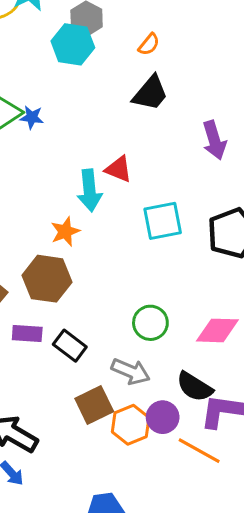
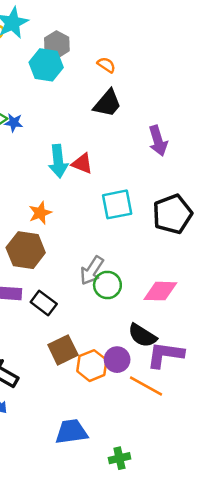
orange semicircle: (149, 44) -> (106, 65), turned -96
cyan arrow: (90, 190) -> (58, 161), moved
gray arrow: (131, 371) -> (92, 271), moved, turned 100

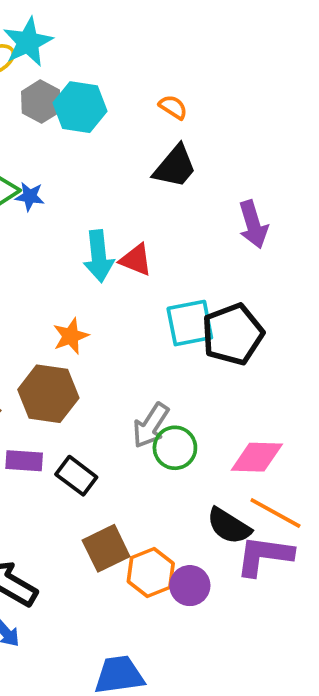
gray hexagon: (57, 44) -> (41, 102), moved
black pentagon: (172, 214) -> (233, 334), moved
purple circle: (117, 360) -> (190, 586), moved
orange line: (146, 386) -> (275, 513), moved

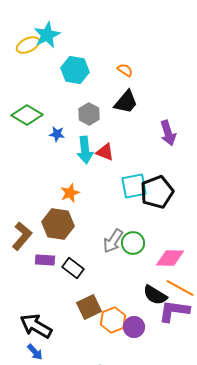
gray hexagon: (41, 102) -> (89, 114), moved
blue star: (30, 196) -> (57, 134), moved
green circle: (175, 448) -> (133, 243), moved

